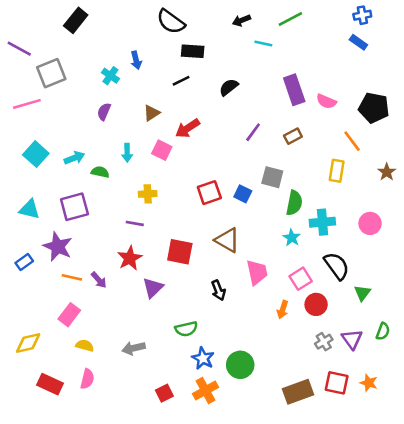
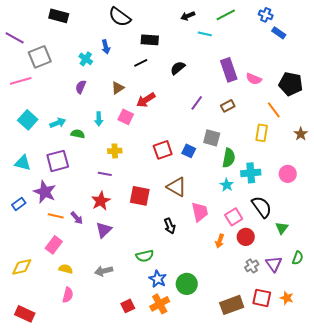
blue cross: (362, 15) -> (266, 15), moved, turned 32
black rectangle: (76, 20) -> (59, 16), turned 66
black semicircle: (171, 22) -> (120, 17), moved
purple triangle: (153, 288) -> (104, 230), moved
red rectangle: (50, 384) -> (25, 314), moved

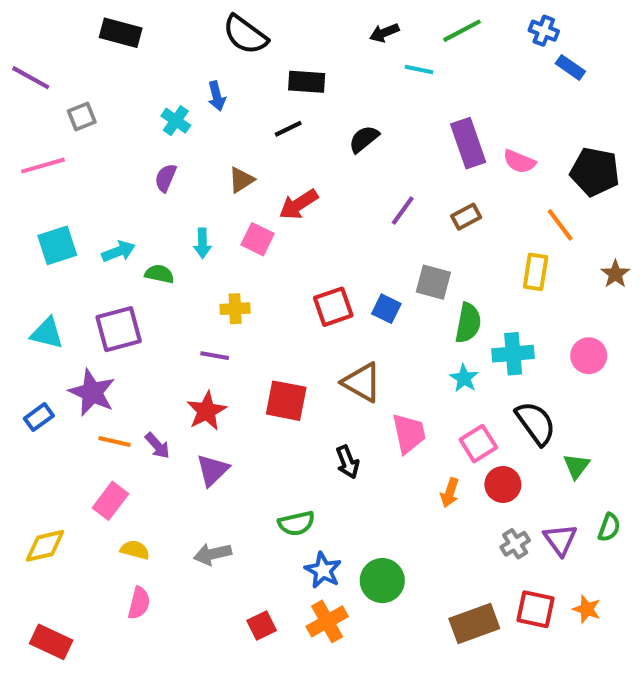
gray square: (40, 57) -> (82, 117), size x0.6
cyan square: (28, 120) -> (57, 245), turned 30

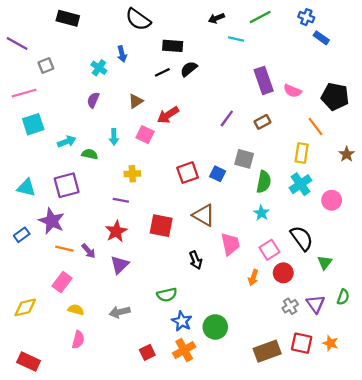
black semicircle: (364, 139) -> (189, 69), moved
cyan square: (57, 245) -> (33, 124), moved
cyan cross: (513, 354) -> (301, 184), moved, turned -30

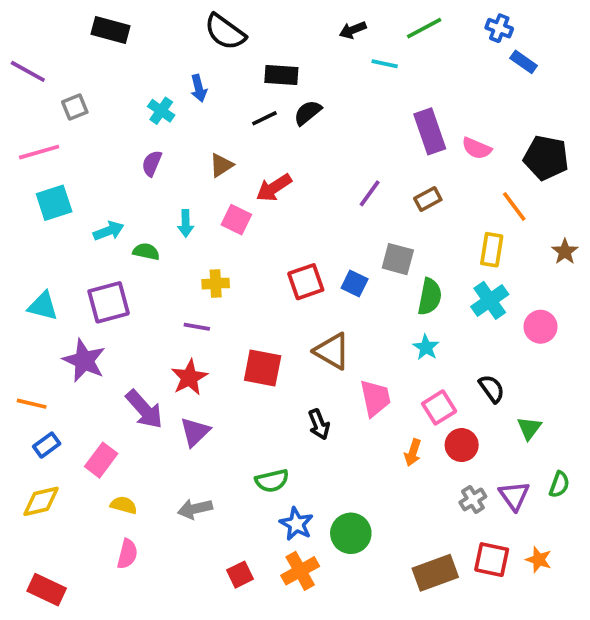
blue rectangle: (22, 235) -> (47, 445), moved
black semicircle: (302, 238) -> (492, 389), size x0.7
orange line: (64, 249) -> (32, 404), moved
purple arrow: (89, 251) -> (144, 409), size x1.6

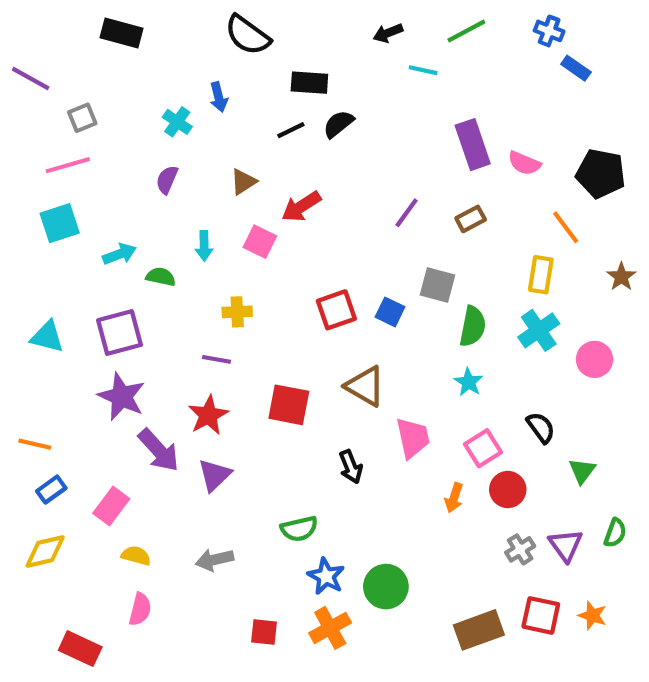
pink line: (39, 152) -> (68, 165), moved
purple star: (84, 361) -> (122, 397), moved
red square: (240, 575) -> (264, 632), turned 32
red rectangle: (47, 590) -> (80, 649), moved

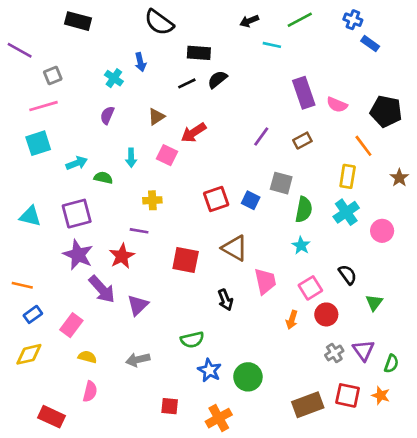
red star: (208, 415) -> (122, 256), moved
green semicircle: (615, 533) -> (391, 364), moved
orange cross: (330, 628) -> (219, 418), moved

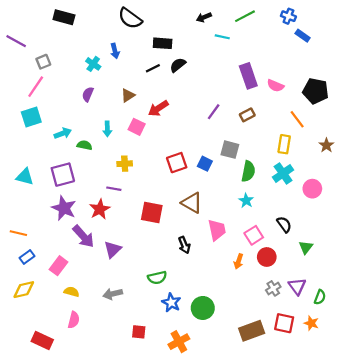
pink line: (43, 106) -> (36, 87), turned -40

